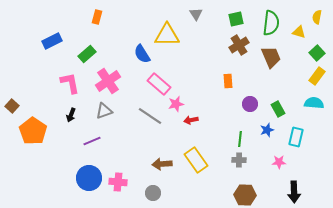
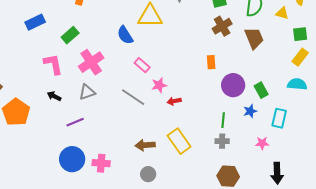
green square: (317, 53) -> (300, 34), turned 35
pink rectangle: (159, 84) -> (142, 65), size x0.7
purple circle: (250, 104) -> (233, 85), size x1.5
black arrow: (71, 115) -> (54, 96), turned 96
gray circle: (153, 193) -> (148, 174), moved

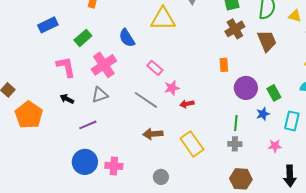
blue semicircle: (125, 35) -> (127, 38), moved
brown arrow: (145, 145) -> (153, 134), moved

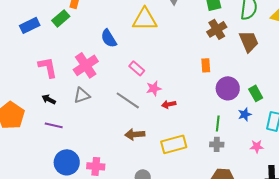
green rectangle: (83, 38) -> (61, 18), moved
purple line: (88, 125) -> (54, 125), moved, turned 36
yellow rectangle: (192, 144) -> (174, 144), turned -70

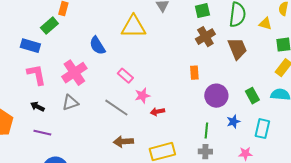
blue rectangle: (30, 25) -> (30, 46), moved, turned 42
green rectangle: (256, 93) -> (252, 96), moved

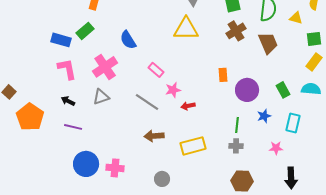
green rectangle: (49, 26) -> (85, 31), moved
yellow triangle: (133, 27) -> (186, 29), moved
orange rectangle: (194, 73) -> (223, 75), moved

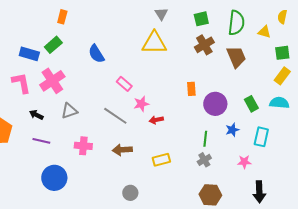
pink cross: (105, 67) -> (52, 81), moved
pink L-shape: (67, 69) -> (21, 83), moved
yellow rectangle: (193, 146) -> (161, 160), size x0.7
gray cross: (236, 146) -> (204, 160), turned -32
pink cross: (115, 168) -> (83, 146), moved

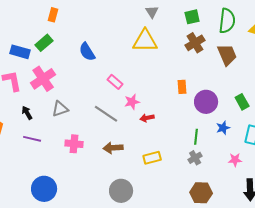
black arrow: (36, 115) -> (27, 113), turned 32
blue circle: (54, 178) -> (44, 189), moved
gray circle: (130, 193) -> (121, 191), size x1.5

